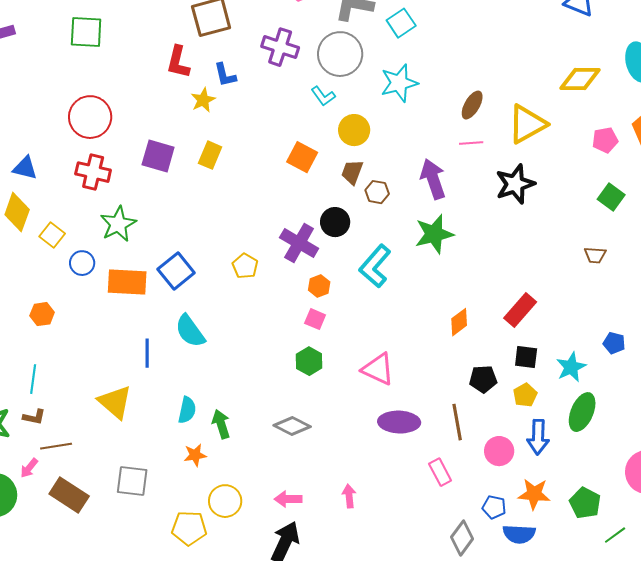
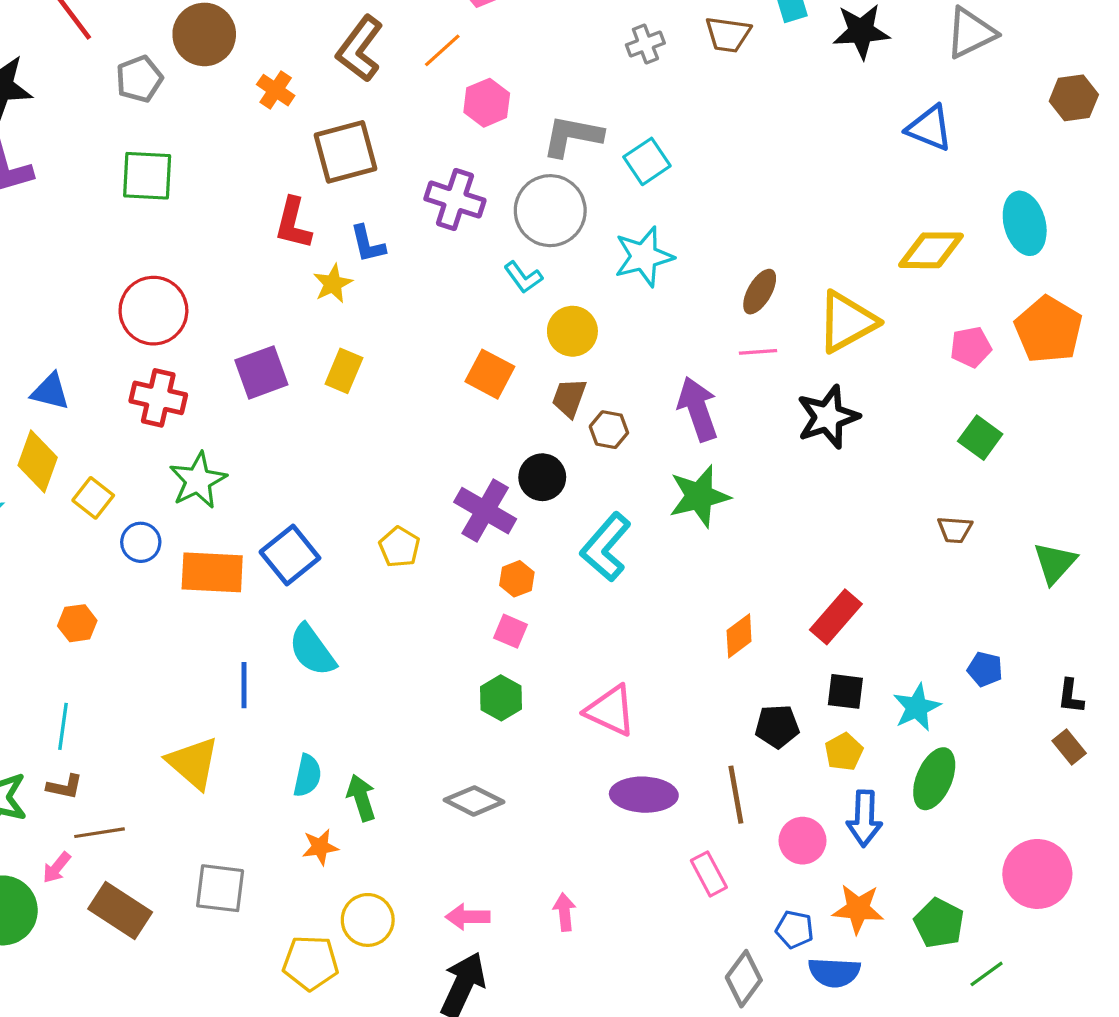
purple square: (158, 156) -> (261, 372), turned -36

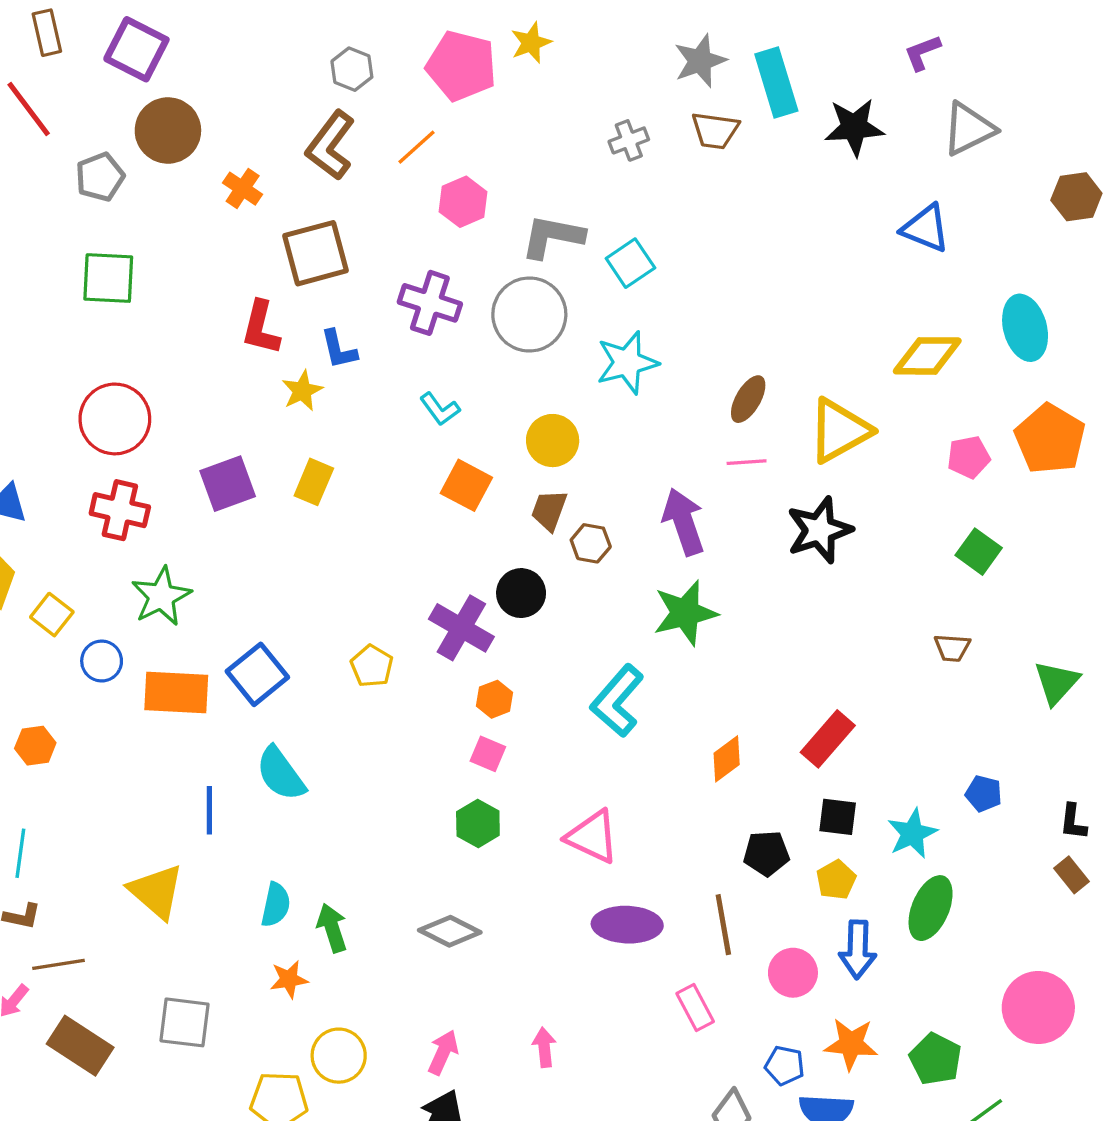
cyan L-shape: (523, 277) -> (440, 409), moved
cyan L-shape: (606, 547) -> (617, 701), moved
pink arrow: (468, 917) -> (443, 1052), turned 114

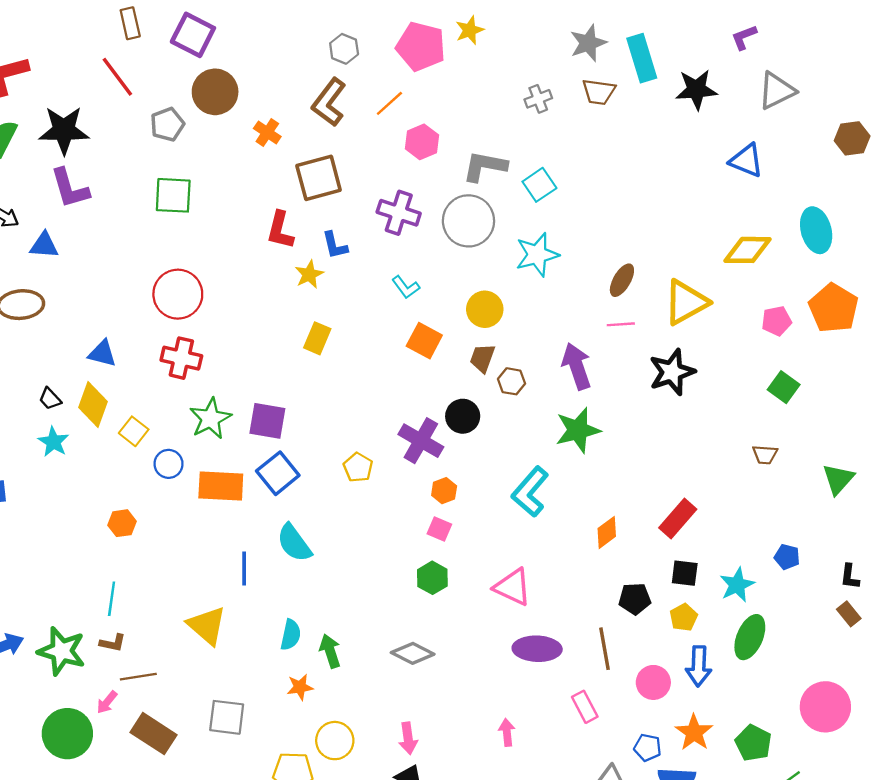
purple square: (228, 484) -> (267, 421), moved, turned 30
orange star: (851, 1044) -> (694, 732), turned 30
pink arrow: (544, 1047) -> (507, 732), moved
pink arrow: (443, 1052) -> (408, 738), turned 148

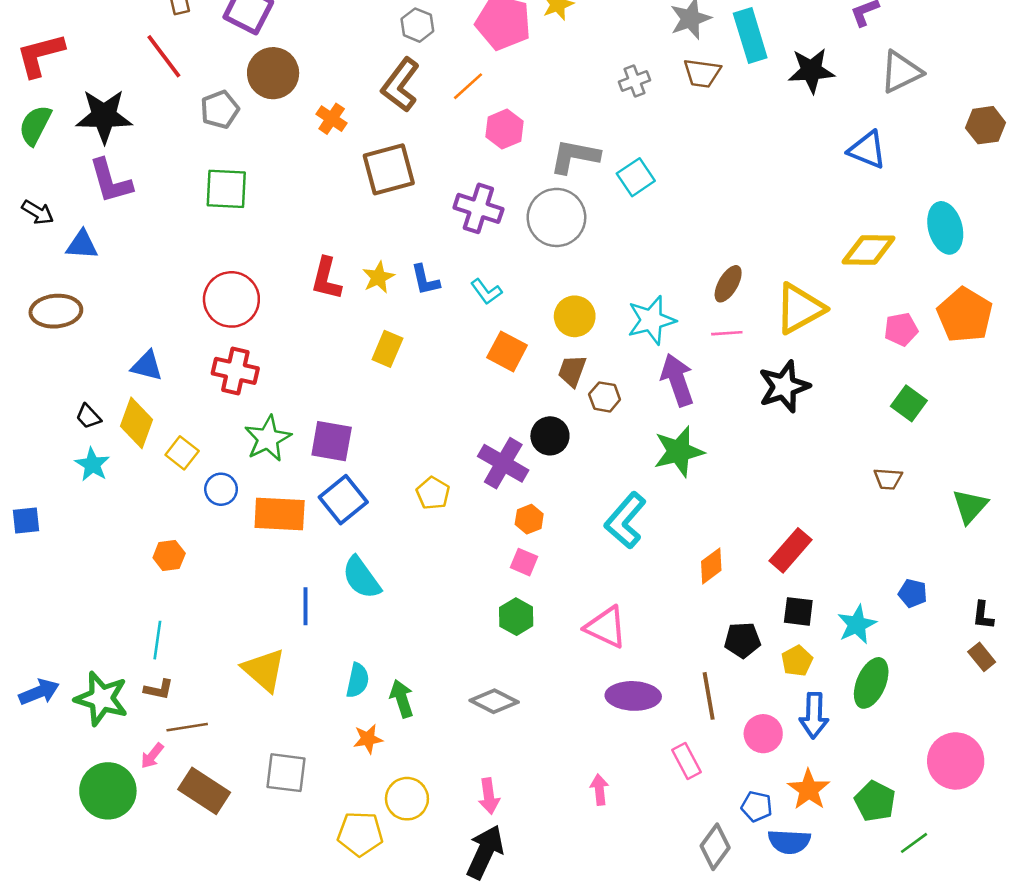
red L-shape: (280, 230) -> (326, 279), moved
blue L-shape: (335, 245) -> (425, 280), moved
cyan star: (537, 255) -> (651, 320), moved

